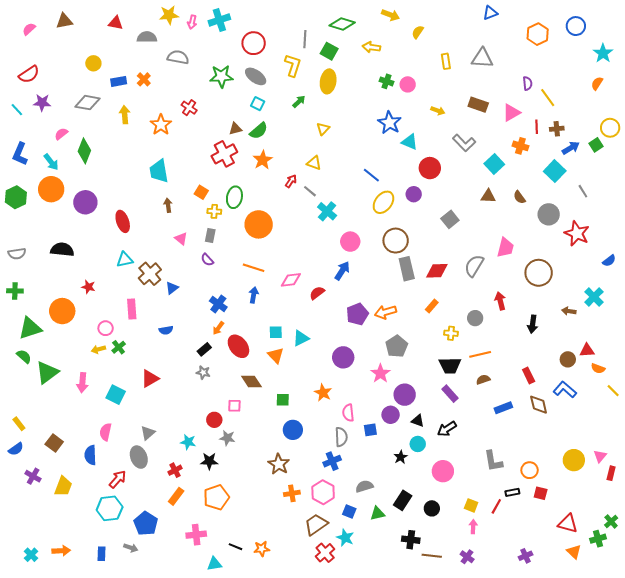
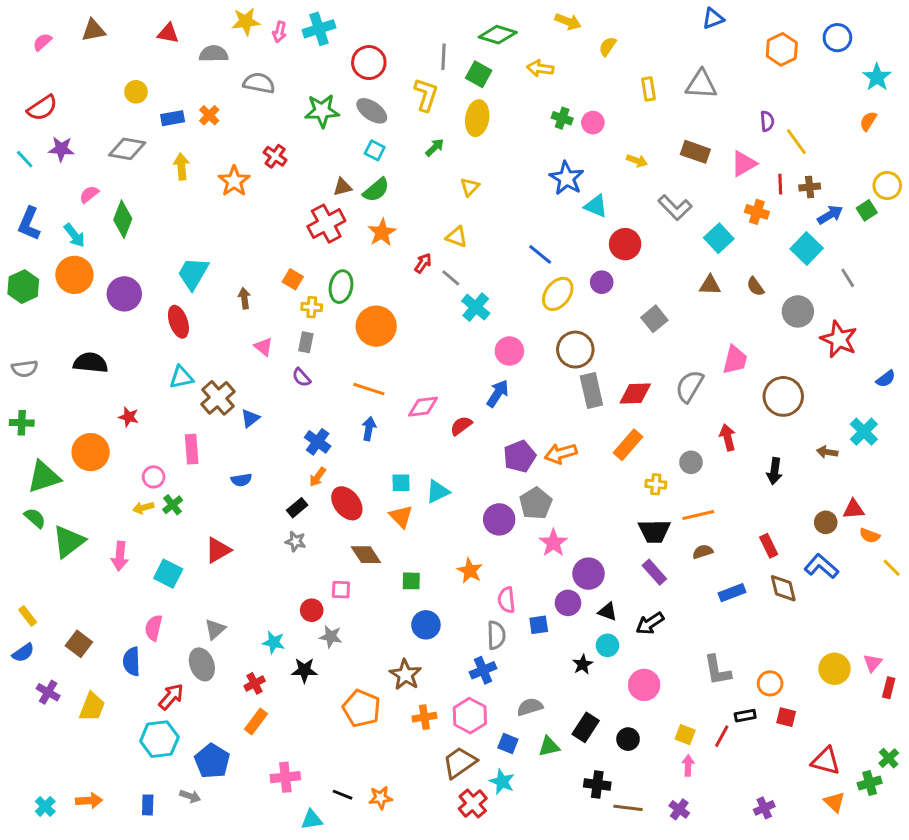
cyan trapezoid: (159, 171) -> (193, 273), moved, turned 40
orange rectangle: (432, 306) -> (628, 445), size x1.5
gray pentagon: (397, 346) -> (536, 503), moved
orange pentagon: (216, 497) -> (361, 708), moved, turned -30

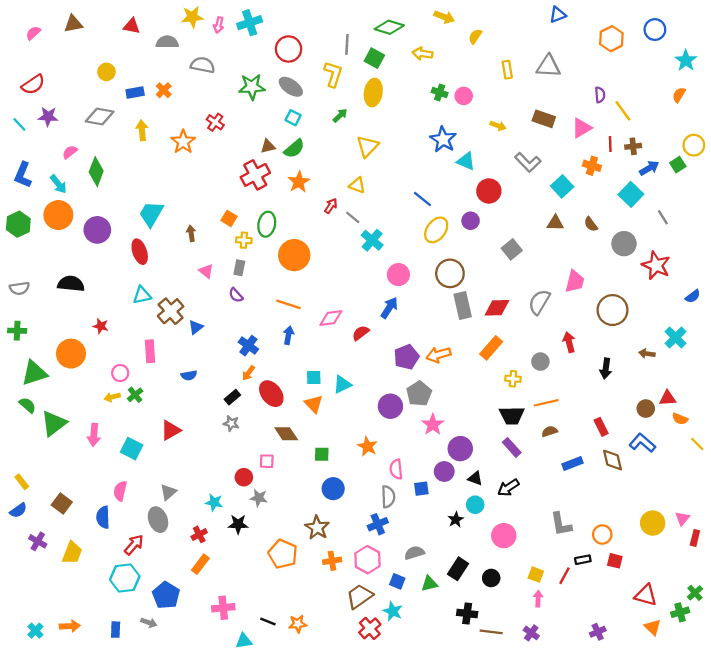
yellow triangle: (470, 187) -> (368, 146), size x1.5

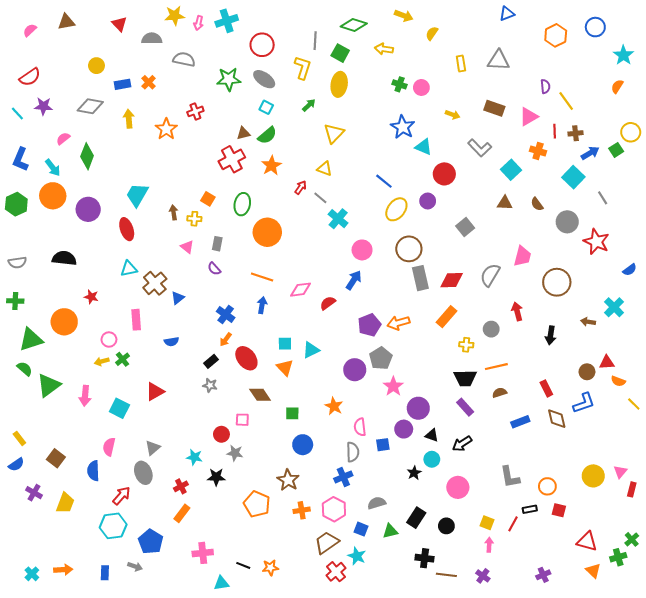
red triangle: (132, 26) -> (119, 24), turned 35
red cross: (215, 122) -> (195, 111), turned 35
yellow cross: (244, 240) -> (194, 219), moved
blue L-shape: (642, 443) -> (584, 403), turned 120

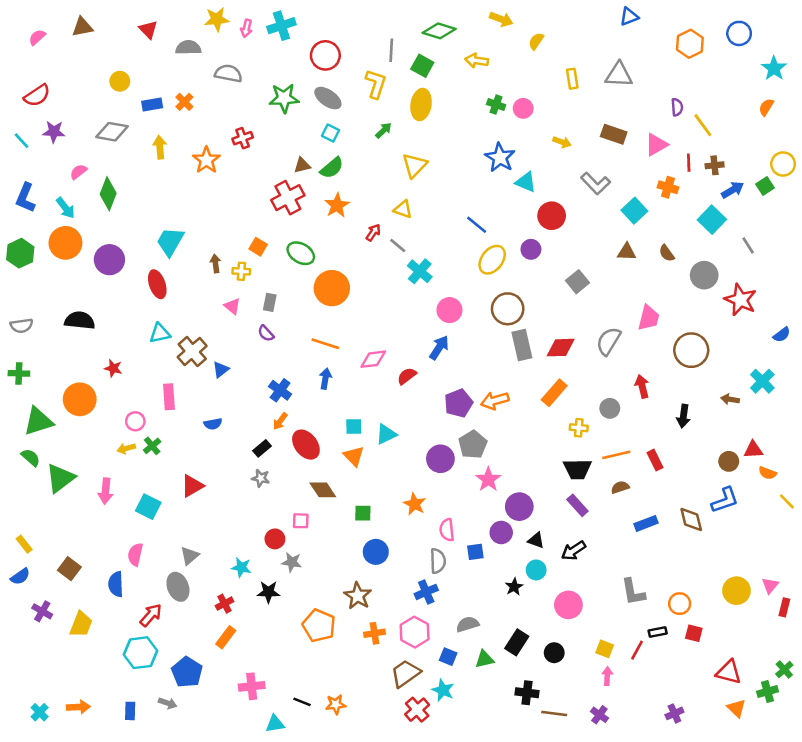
green ellipse: (242, 204) -> (301, 253), turned -70
red rectangle: (546, 388) -> (655, 460), moved

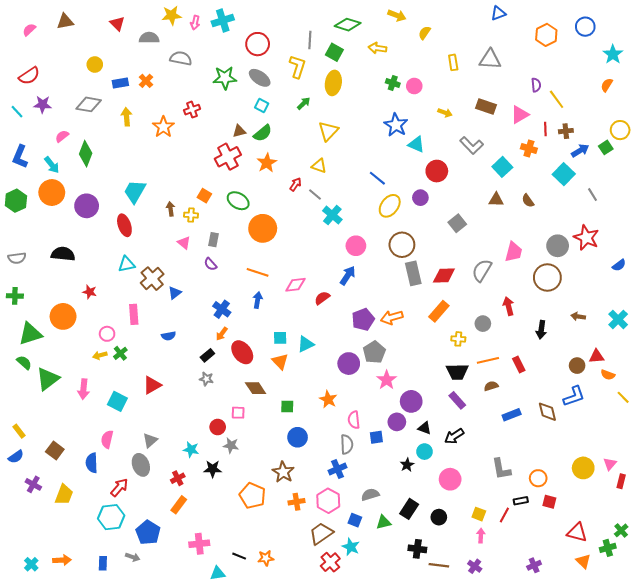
gray circle: (704, 275) -> (558, 246), moved
cyan cross: (762, 381) -> (618, 319), moved

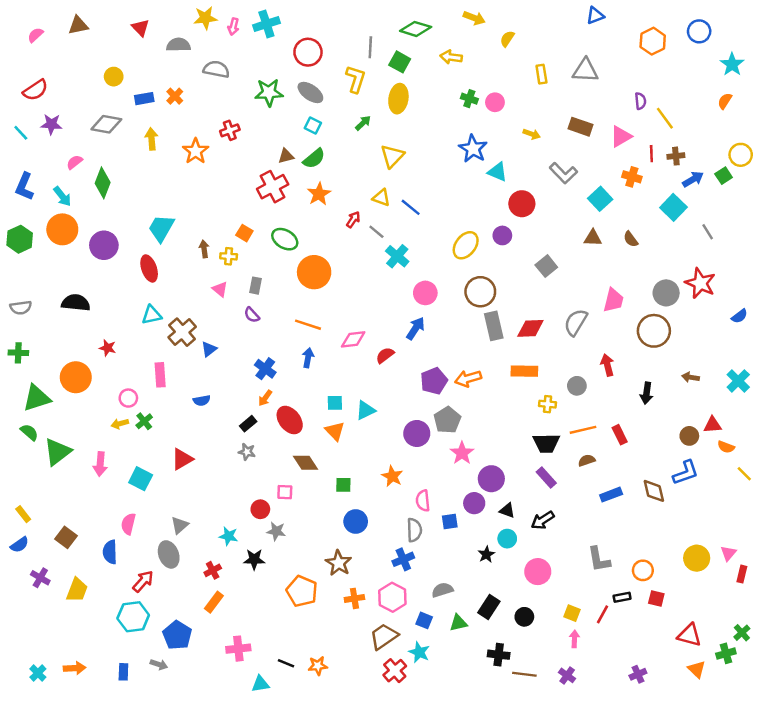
blue line: (377, 178) -> (411, 207), moved
orange rectangle: (439, 311) -> (524, 371), turned 50

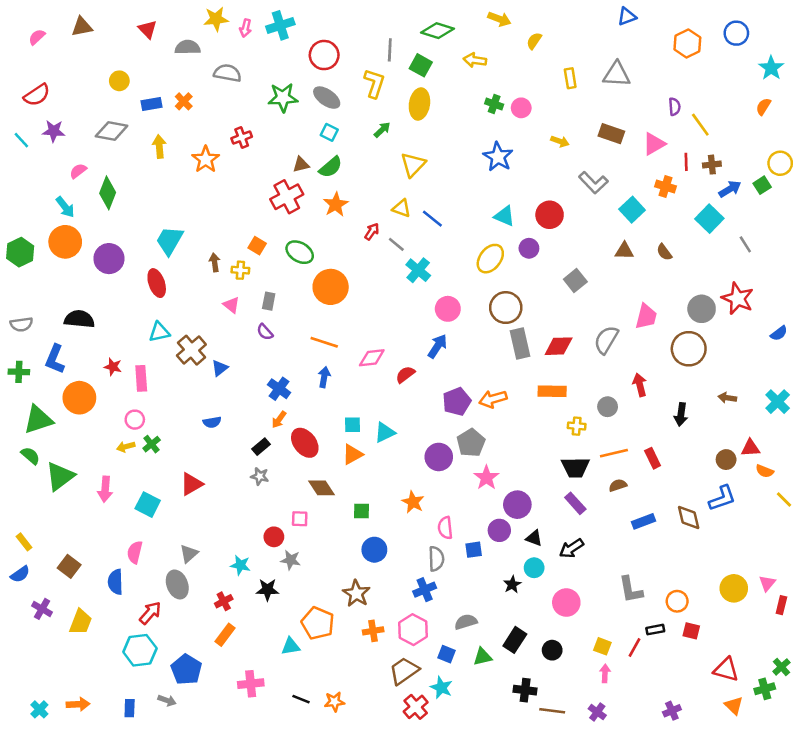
cyan triangle: (497, 172) -> (504, 216), moved
blue L-shape: (24, 187) -> (55, 359), moved
pink rectangle: (160, 375) -> (141, 378), moved
orange triangle: (335, 431) -> (352, 454), turned 45
cyan triangle: (260, 684) -> (291, 646), moved

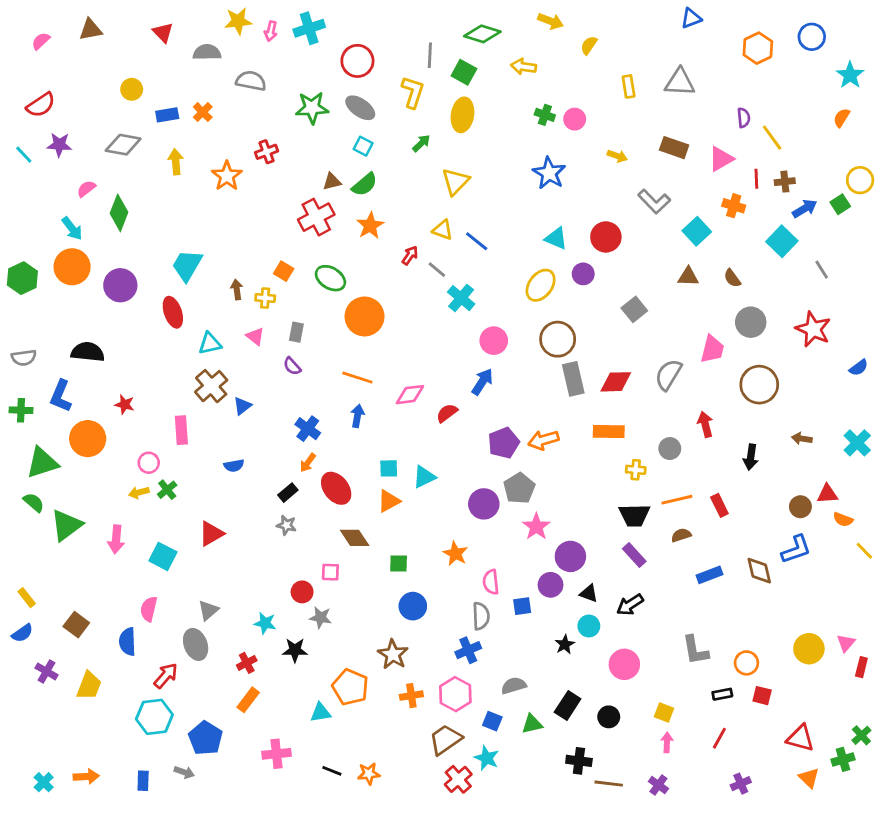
gray circle: (702, 309) -> (751, 322), moved
cyan triangle: (159, 332) -> (210, 343), moved
pink rectangle: (141, 378) -> (181, 430), moved
red line: (635, 648) -> (719, 738), moved

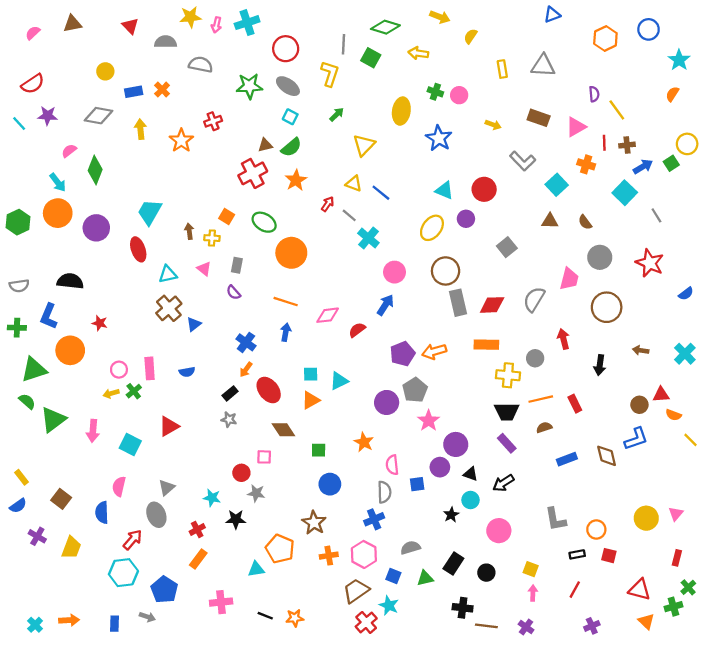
yellow ellipse: (462, 115) -> (401, 111), moved
pink rectangle: (181, 430) -> (150, 368), moved
yellow cross: (636, 470) -> (508, 375), size x1.5
red rectangle: (861, 667) -> (677, 558), moved

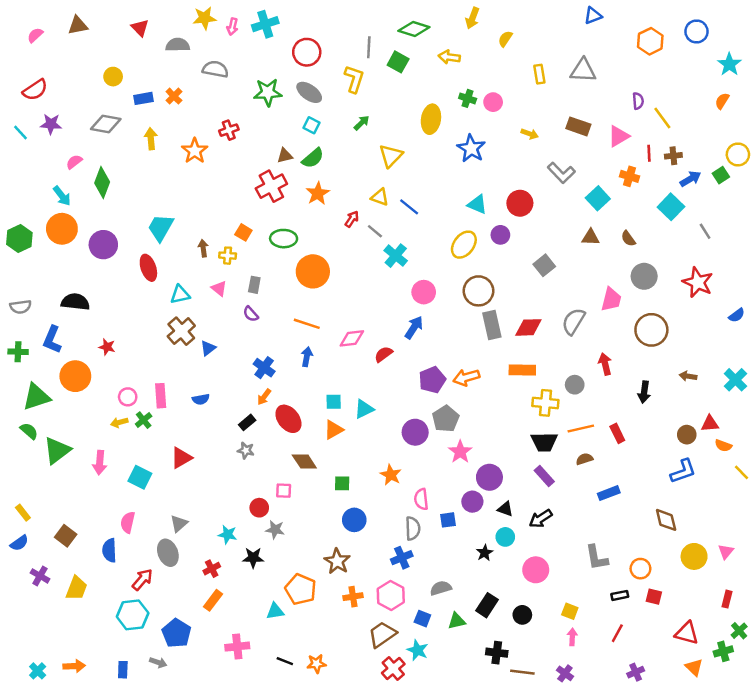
yellow arrow: (440, 17) -> (472, 18), turned 90
green ellipse: (264, 222) -> (284, 239), turned -30
brown diamond: (607, 456) -> (666, 520), moved

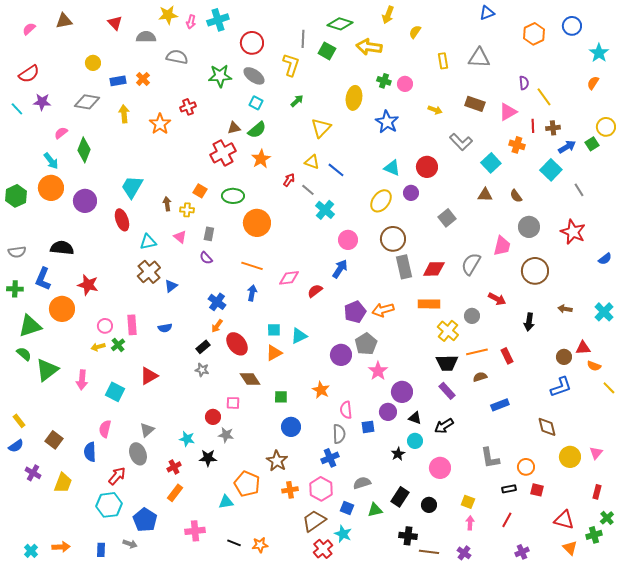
yellow arrow: (449, 57) -> (369, 47), size x1.4
red star: (107, 347) -> (88, 285), size x1.5
red arrow: (605, 364) -> (497, 299), turned 132
yellow cross: (545, 403) -> (448, 331), turned 35

